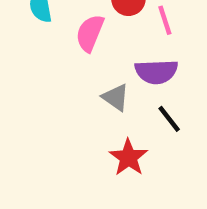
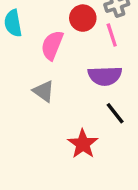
gray triangle: (116, 97) -> (44, 91), moved

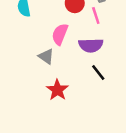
pink semicircle: (52, 45) -> (60, 34), moved
red star: (83, 144) -> (57, 90), moved

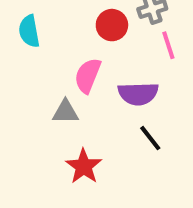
pink line: (96, 16) -> (168, 45), moved
gray triangle: (46, 56) -> (65, 112), turned -35

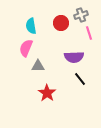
cyan semicircle: (29, 31) -> (31, 26), moved
pink semicircle: (88, 76) -> (26, 48), moved

